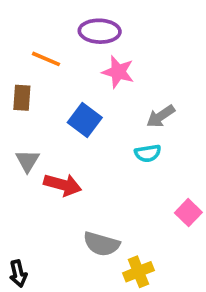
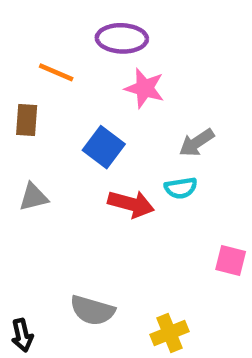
gray triangle: (27, 161) -> (33, 197), turned 45
red arrow: (63, 185) -> (131, 204), moved
pink square: (188, 213) -> (231, 260), turned -30
gray semicircle: (101, 244) -> (92, 310), moved

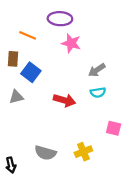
blue square: (104, 147) -> (31, 72), moved
cyan semicircle: (181, 188) -> (98, 92), moved
yellow cross: (169, 333) -> (83, 152), moved

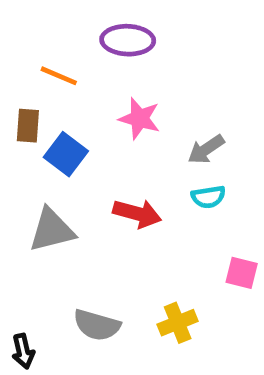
pink star: (71, 43) -> (140, 119), moved
gray triangle: (16, 97) -> (52, 230), moved, size x1.5

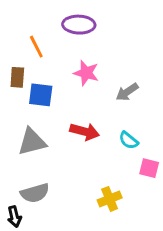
orange line: (59, 76) -> (36, 47), turned 40
blue square: (66, 154) -> (41, 95), turned -30
cyan semicircle: (208, 197) -> (129, 140), moved, turned 48
gray semicircle: (97, 325) -> (35, 193), moved, turned -32

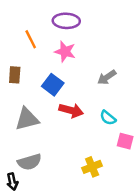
pink star: (86, 73) -> (65, 52), moved
brown rectangle: (17, 77) -> (15, 75), moved
blue square: (41, 95) -> (53, 85), moved, turned 30

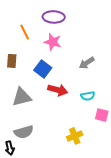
cyan semicircle: (108, 118) -> (88, 96), turned -48

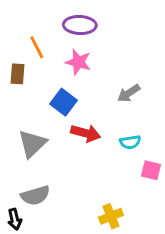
brown rectangle: (12, 61) -> (18, 74), moved
gray triangle: (22, 97) -> (32, 144), turned -30
yellow cross: (75, 136) -> (111, 216), moved

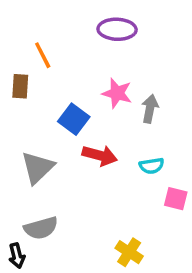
purple ellipse: (80, 25) -> (117, 29), moved
pink star: (78, 62) -> (117, 93), moved
gray arrow: (129, 93) -> (150, 109), turned 135
yellow cross: (111, 216) -> (129, 252), turned -35

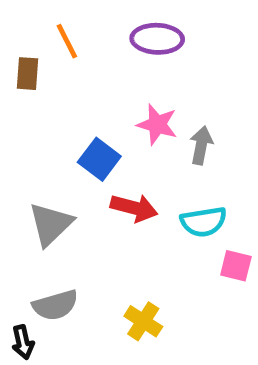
orange line: (43, 55) -> (67, 41), moved
brown rectangle: (20, 86) -> (27, 74), moved
cyan semicircle: (152, 166) -> (203, 222), size x1.4
yellow cross: (129, 252) -> (143, 321), moved

